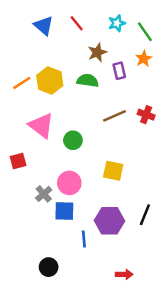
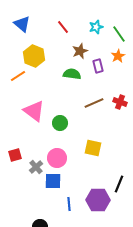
blue triangle: (44, 26) -> (22, 24), moved
yellow hexagon: (50, 81) -> (34, 56), moved
red square: (18, 161) -> (15, 155), moved
purple hexagon: (110, 221) -> (98, 200), moved

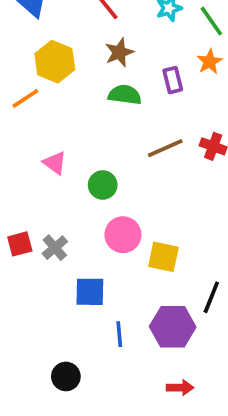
brown star: (80, 51) -> (119, 52), moved
pink triangle: (34, 111) -> (55, 163), size x0.6
yellow square: (93, 148) -> (163, 257), moved
pink circle: (57, 158) -> (123, 235), moved
gray cross: (36, 167) -> (55, 248), moved

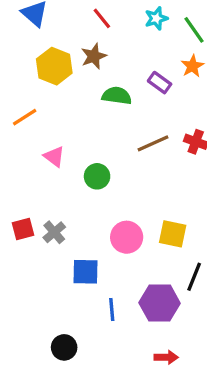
brown star: (119, 52) -> (94, 56), moved
purple rectangle: (173, 80) -> (160, 83), turned -40
orange line: (25, 98) -> (25, 117), moved
pink circle: (123, 235) -> (127, 237), moved
yellow square: (163, 257) -> (173, 234), moved

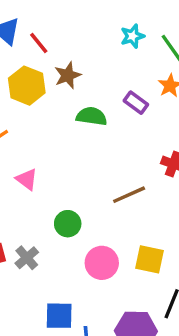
red line: (102, 18) -> (39, 43), moved
brown line: (153, 143) -> (129, 195), moved
green circle: (97, 176) -> (68, 224), moved
blue square: (86, 272) -> (59, 316), moved

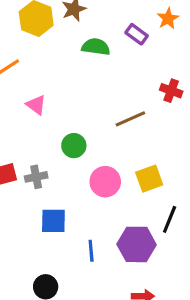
gray cross: (27, 258) -> (36, 177), turned 30
yellow square: (149, 259) -> (149, 179), turned -32
blue square: (59, 316) -> (53, 221), moved

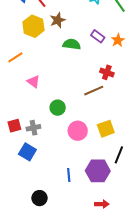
orange star: (168, 19) -> (118, 40), moved
red cross: (171, 91) -> (107, 72), moved
blue square: (53, 221) -> (27, 152), moved, turned 30

